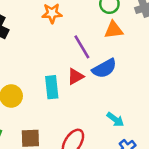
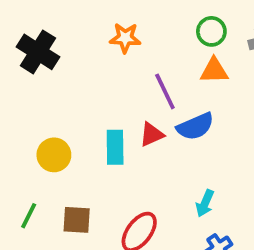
cyan arrow: (115, 119) -> (205, 203), turned 72

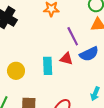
red triangle: (152, 134) -> (66, 59), turned 40

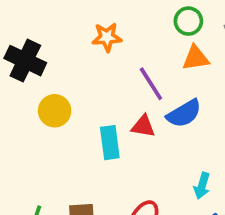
yellow circle: (16, 71) -> (55, 111), moved

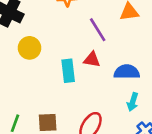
blue semicircle: (184, 114) -> (127, 72), moved, turned -150

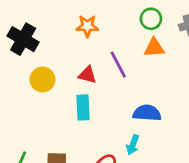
red triangle: (92, 60) -> (87, 75), moved
cyan arrow: (133, 102) -> (133, 145), moved

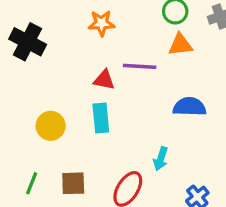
purple line: (118, 65) -> (140, 66), turned -56
yellow circle: (42, 80) -> (51, 126), moved
blue semicircle: (147, 113) -> (189, 107), moved

